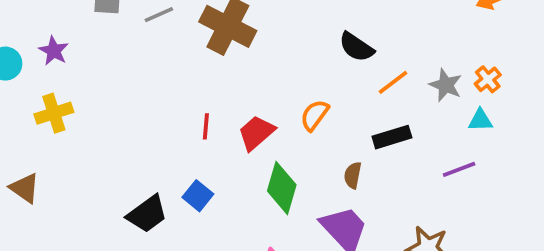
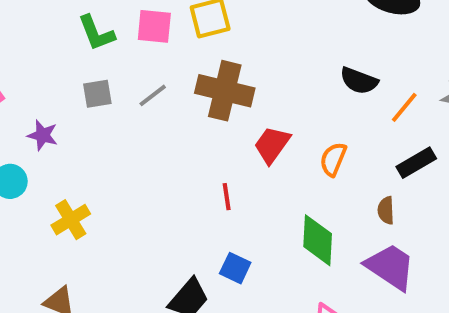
purple star: (54, 51) -> (43, 135), moved
red trapezoid: (256, 133) -> (272, 145), moved

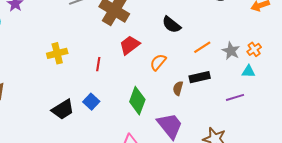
black semicircle: (359, 81) -> (171, 25), moved
brown semicircle: (386, 210) -> (178, 88), moved
yellow cross: (71, 220) -> (57, 53), moved

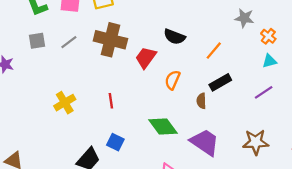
red trapezoid: (130, 45) -> (146, 58), moved
gray star: (231, 51) -> (244, 18), moved
green diamond: (137, 101) -> (163, 126), turned -40

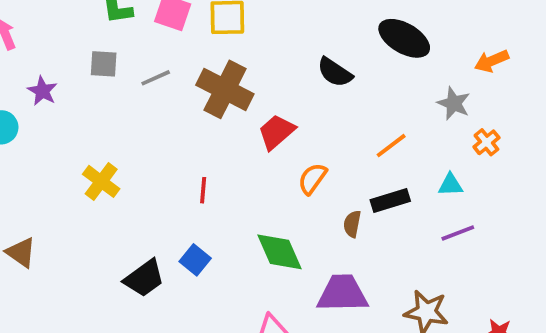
black semicircle: (174, 37) -> (335, 72), moved
cyan triangle: (269, 61) -> (451, 185), moved
yellow cross: (65, 103) -> (101, 181), moved, turned -35
purple trapezoid: (205, 142) -> (342, 293), turned -48

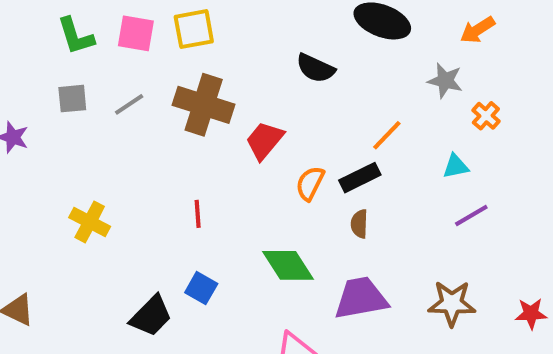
black rectangle: (390, 201) -> (360, 178), moved

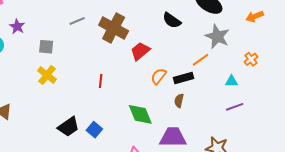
gray star: (445, 81) -> (217, 36), moved, size x1.4
gray square: (72, 99) -> (46, 47), moved
blue square: (201, 288) -> (94, 130), moved

